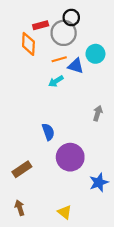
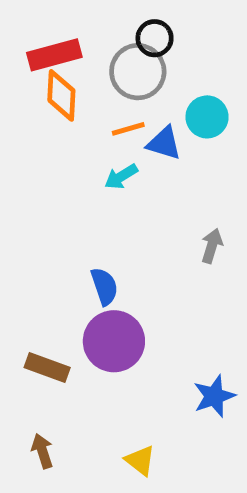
red rectangle: (41, 25) -> (54, 55), moved, size x1.5
purple circle: (70, 157) -> (114, 341), moved
brown rectangle: (22, 169) -> (47, 367), turned 54

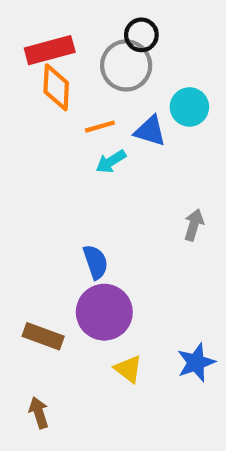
orange line: (128, 129) -> (100, 127), moved
yellow triangle: (140, 461) -> (128, 369), moved

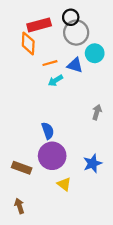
red rectangle: (50, 50) -> (39, 25), moved
gray circle: (126, 65) -> (76, 33), moved
blue star: (196, 362) -> (92, 163), moved

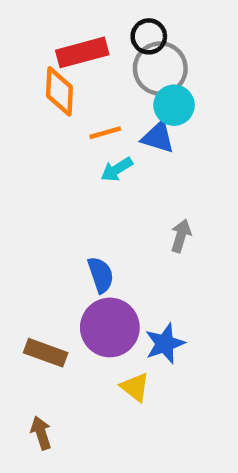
cyan circle: (95, 53) -> (174, 105), moved
gray arrow: (97, 112) -> (181, 236), moved
blue star: (92, 163) -> (165, 344), moved

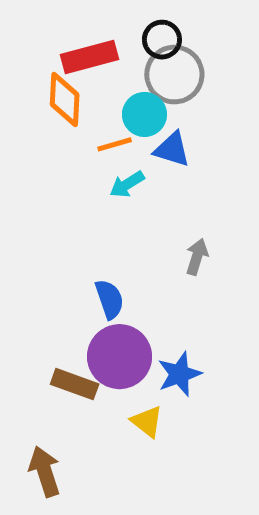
cyan circle: (174, 105) -> (144, 114), moved
brown rectangle: (46, 353) -> (75, 384), moved
brown arrow: (41, 433) -> (45, 471), size x1.4

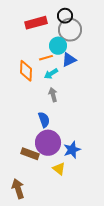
orange diamond: (65, 99) -> (26, 71), moved
blue triangle: (172, 149) -> (69, 60), turned -42
gray arrow: (197, 257) -> (53, 95), moved, turned -32

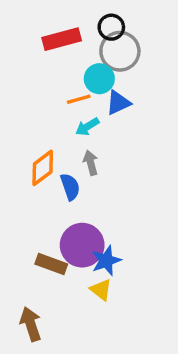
orange diamond: (26, 71) -> (43, 168), moved, turned 50
blue semicircle: (44, 120) -> (70, 187), moved
blue star: (72, 150) -> (106, 261), moved

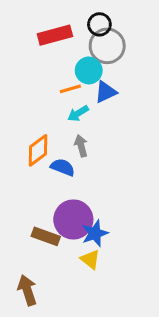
blue semicircle: (70, 187) -> (63, 167), turned -50

